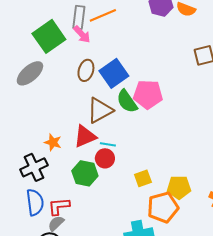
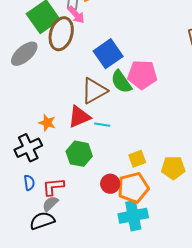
brown ellipse: (86, 70) -> (61, 34), moved, size x1.5
red circle: (105, 158) -> (110, 184), moved
blue semicircle: (35, 202) -> (29, 183), size x0.6
orange pentagon: (163, 207) -> (133, 188), moved

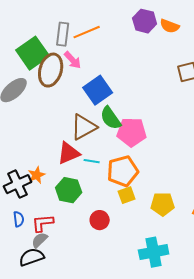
pink arrow: (76, 15) -> (73, 60), moved
pink pentagon: (142, 75) -> (132, 132), moved
orange star: (47, 123) -> (37, 175), moved, turned 30
orange pentagon: (133, 188) -> (123, 171), moved
cyan cross: (133, 216) -> (154, 252), moved

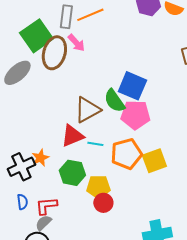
blue square: (98, 90) -> (132, 86), moved, turned -32
yellow square: (127, 195) -> (154, 161), moved, size x1.4
yellow pentagon: (163, 204) -> (98, 187), moved

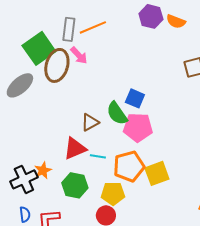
blue square: (132, 86) -> (135, 98), size x0.7
brown triangle: (87, 110) -> (90, 122), size x0.7
yellow pentagon: (98, 187) -> (113, 193), moved

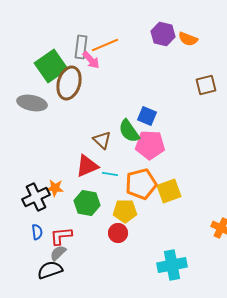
pink arrow: (79, 55) -> (91, 60), moved
gray ellipse: (20, 85) -> (32, 103), turned 52
brown triangle: (90, 122) -> (102, 140), turned -48
orange star: (43, 170) -> (55, 188), turned 30

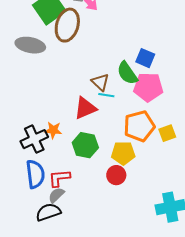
cyan line: (110, 174) -> (106, 95), moved
yellow square: (169, 191) -> (167, 133), size x0.7
blue semicircle: (37, 232) -> (35, 174), size x1.8

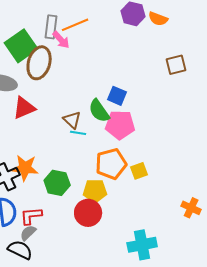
red triangle: (85, 108) -> (24, 108), moved
orange star: (53, 130) -> (25, 168), size x1.5
red circle: (116, 175) -> (88, 213), size x1.4
black semicircle: (48, 212) -> (20, 250), turned 45

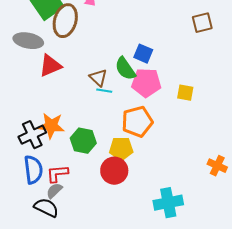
yellow square: (139, 171) -> (185, 93), moved, turned 30

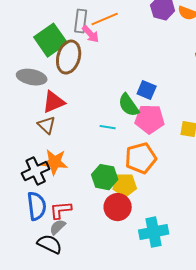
brown triangle: (98, 78) -> (47, 125), moved
green hexagon: (83, 141) -> (105, 177), moved
cyan cross: (168, 203) -> (154, 232), moved

